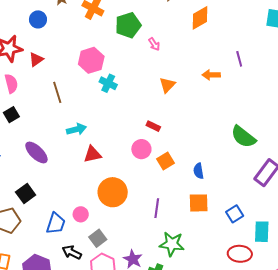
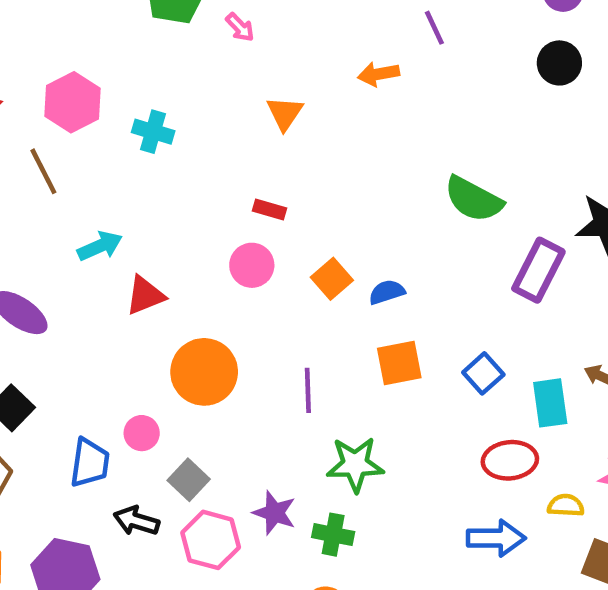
pink hexagon: (91, 60) -> (72, 102), moved
orange square: (165, 161) -> (332, 279), moved
blue semicircle: (199, 171) -> (387, 292), turned 91

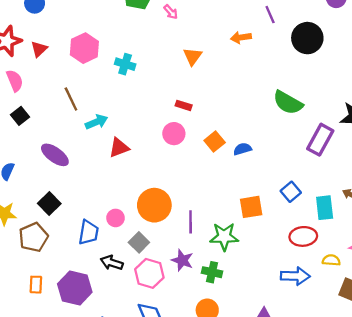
black circle: (559, 63) -> (307, 38), moved, size x1.4
brown line: (43, 171) -> (71, 99), moved
orange square: (399, 363) -> (251, 207), moved
orange circle: (204, 372) -> (154, 205), moved
purple line: (308, 390) -> (191, 222), moved

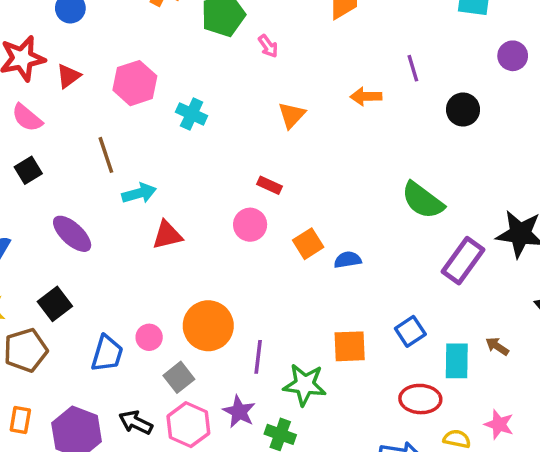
black circle: (307, 38) -> (463, 110), size x0.7
pink semicircle: (15, 81) -> (27, 118), turned 145
black arrow: (112, 263) -> (136, 422), moved

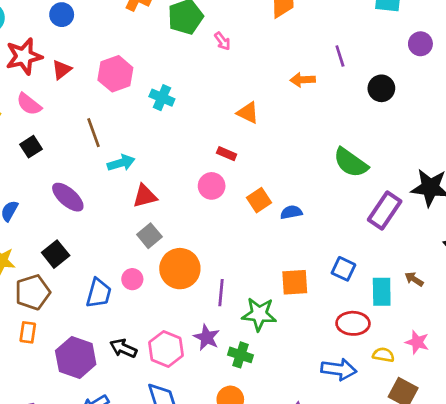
orange triangle: (292, 115) -> (248, 113), moved, turned -45
blue square: (410, 331) -> (343, 269), turned -30
gray square: (179, 377) -> (149, 236), moved
orange rectangle: (20, 420) -> (28, 332), moved

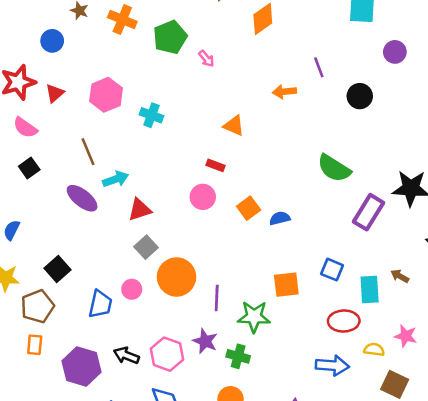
purple ellipse: (68, 197) -> (82, 198), moved

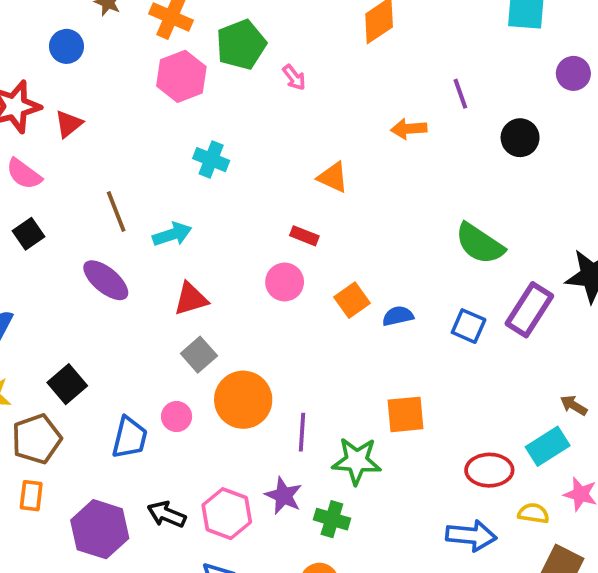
pink hexagon: (106, 95) -> (181, 76), moved
cyan arrow: (116, 179) -> (172, 234), moved
blue square: (332, 270) -> (469, 326), moved
cyan rectangle: (370, 290) -> (548, 446), moved, turned 60

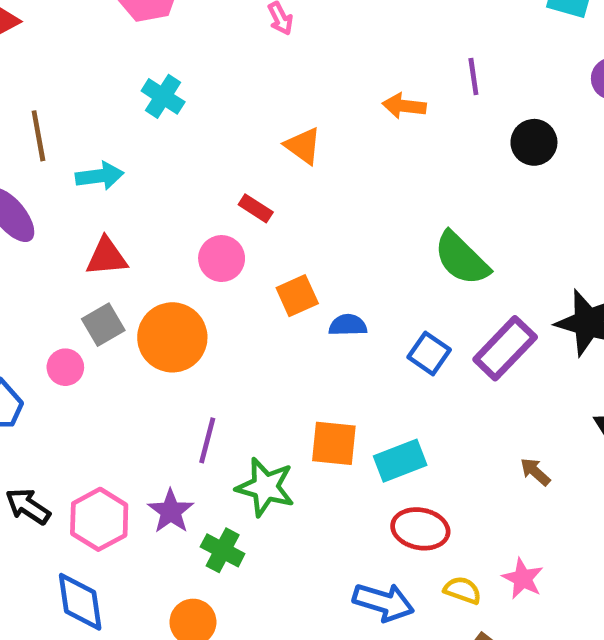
orange circle: (243, 400) -> (172, 337), moved
pink circle: (177, 417) -> (65, 367), moved
cyan rectangle: (548, 446) -> (400, 461), moved

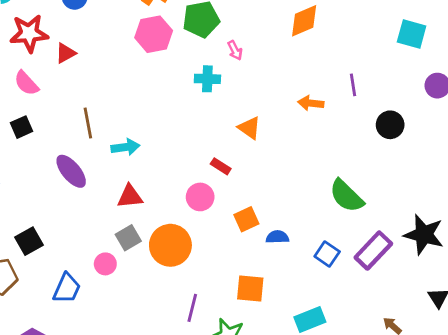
cyan cross: (163, 96) -> (207, 79), moved, turned -30
orange square: (334, 443) -> (250, 288), moved

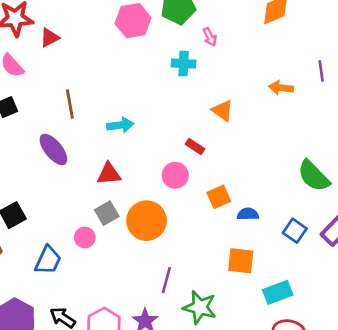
cyan arrow: (125, 147) -> (120, 125), moved
orange square: (250, 288) -> (241, 261), moved

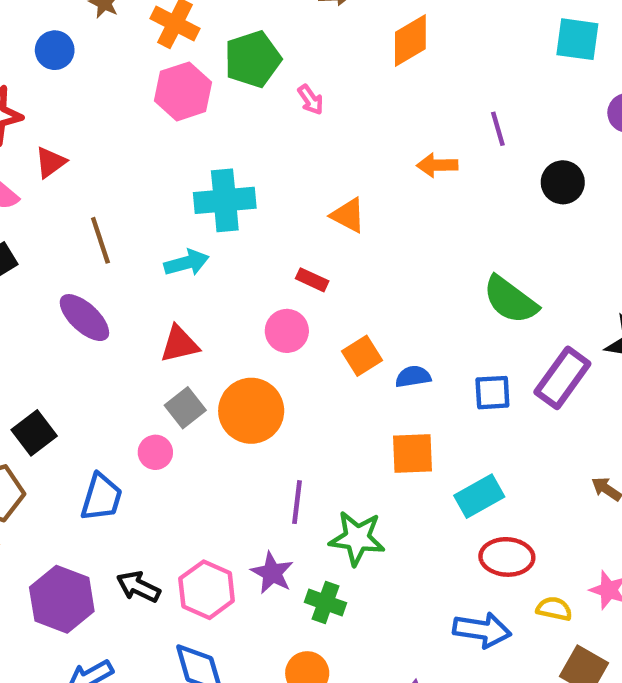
red triangle: (50, 38) -> (50, 162), moved
cyan cross: (184, 64) -> (225, 200), moved, size x1.5
blue square: (295, 231) -> (492, 393), turned -30

